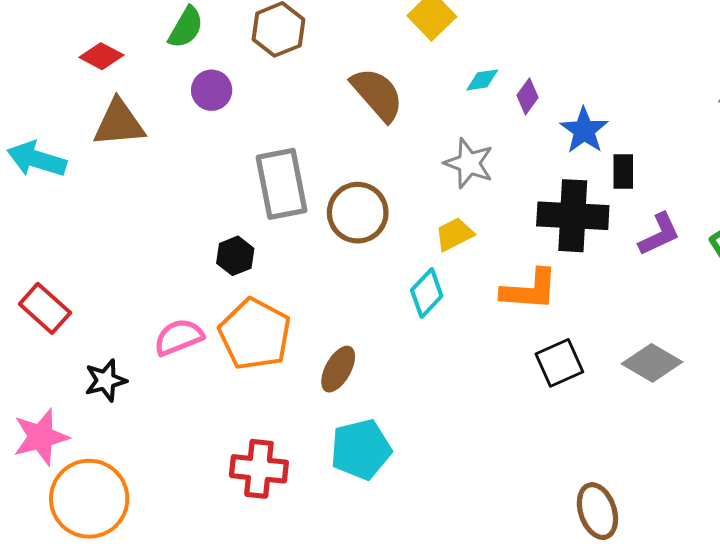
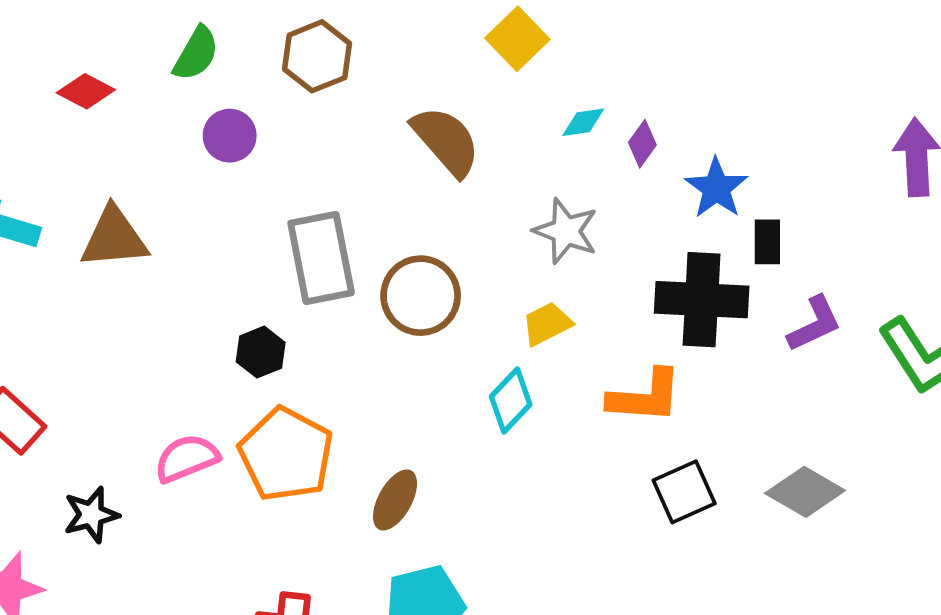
brown triangle: (119, 123) -> (114, 238), moved

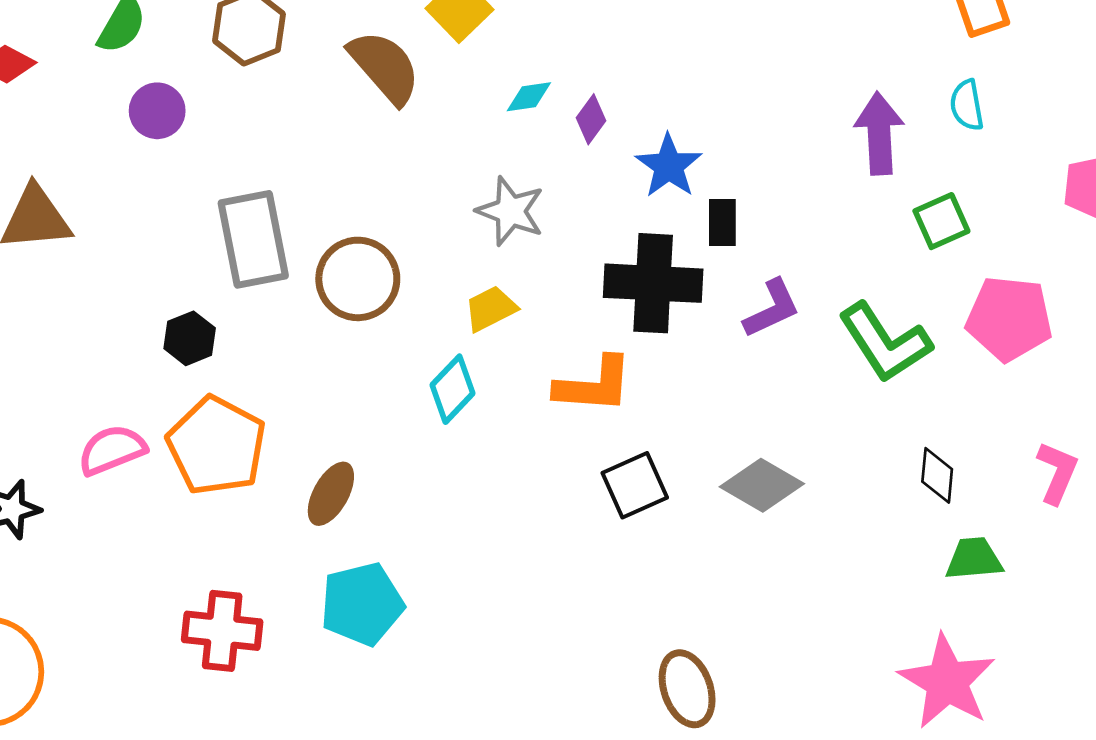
brown semicircle: (446, 141) -> (385, 67), moved

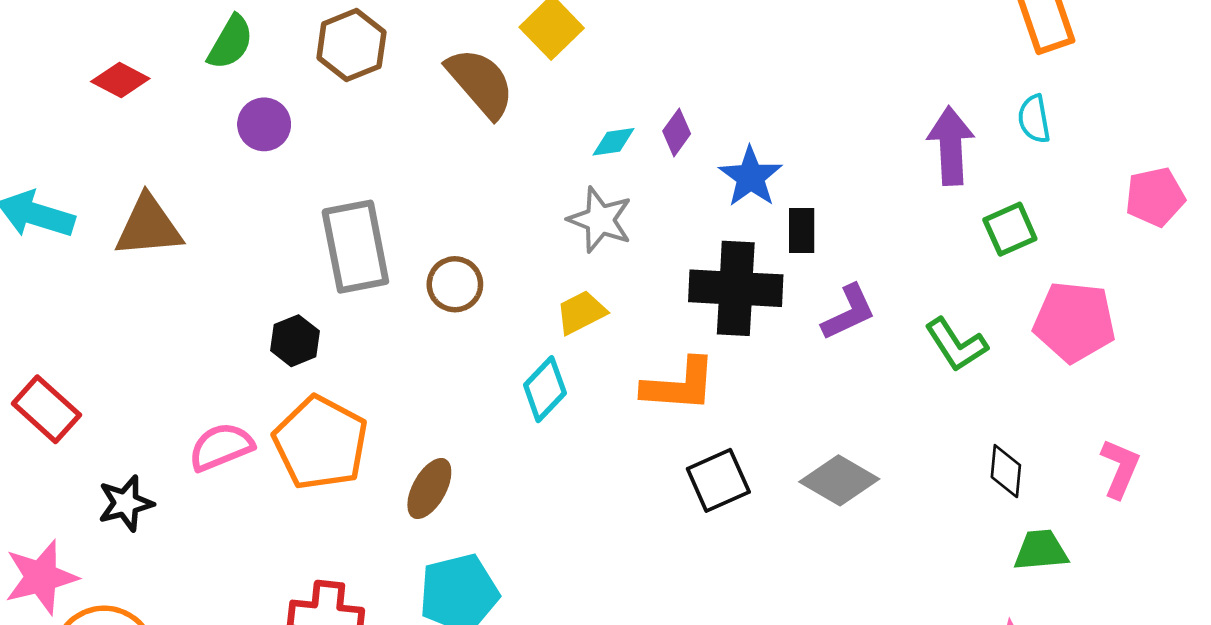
cyan diamond: (529, 97) -> (613, 142), moved
brown circle: (358, 279) -> (455, 284), size x0.7
green L-shape: (885, 343) -> (956, 345), size x0.7

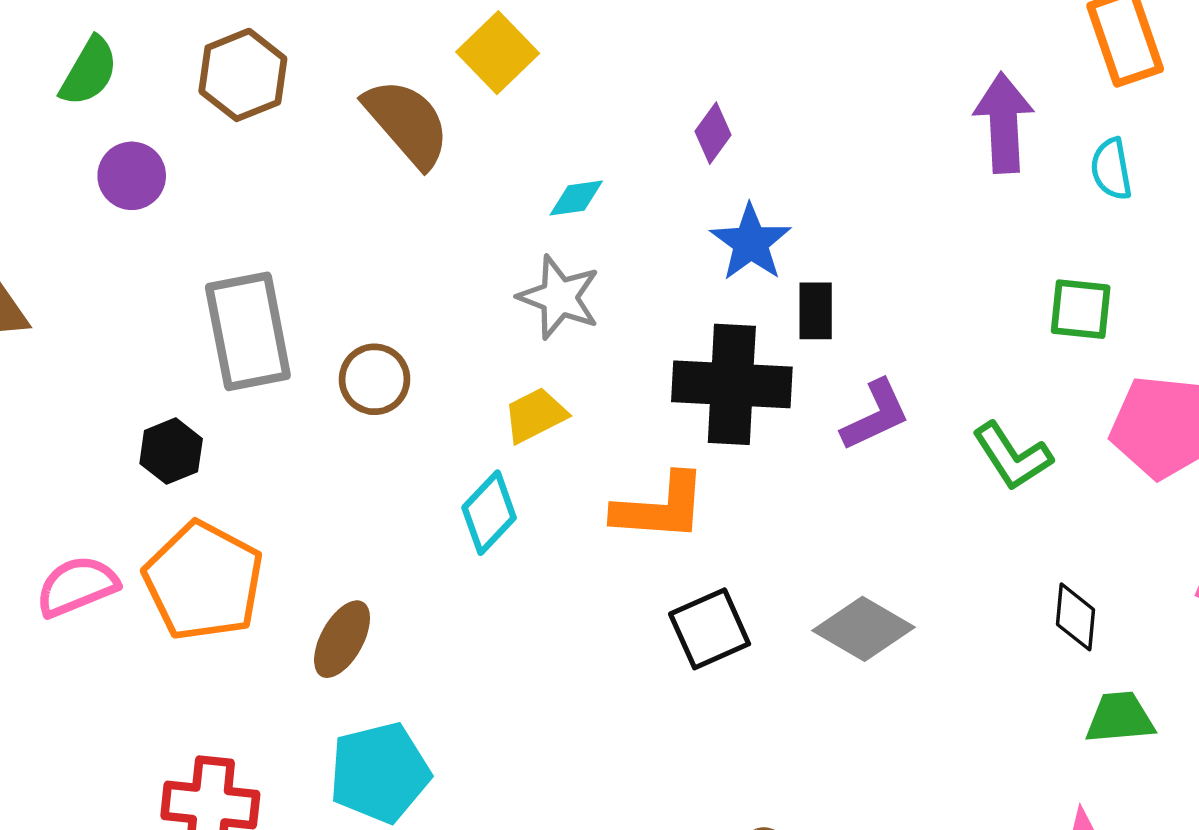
purple diamond: (677, 132) -> (713, 133), moved
purple arrow: (951, 146) -> (1004, 123), moved
green square: (1010, 229) -> (1081, 309), turned 30

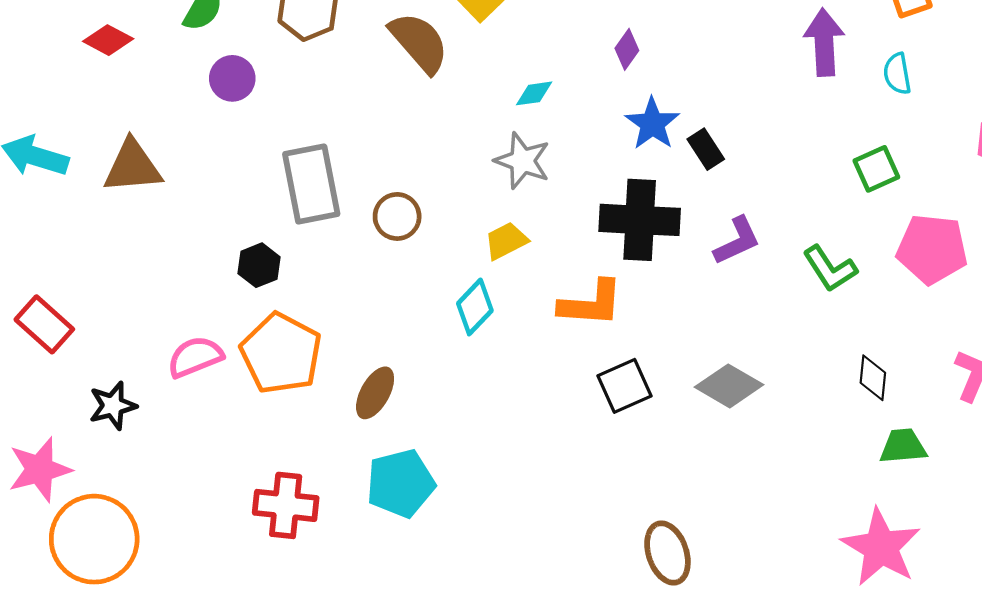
green square: (1081, 309) -> (876, 169), turned -30
black rectangle: (816, 311) -> (706, 149), moved, turned -33

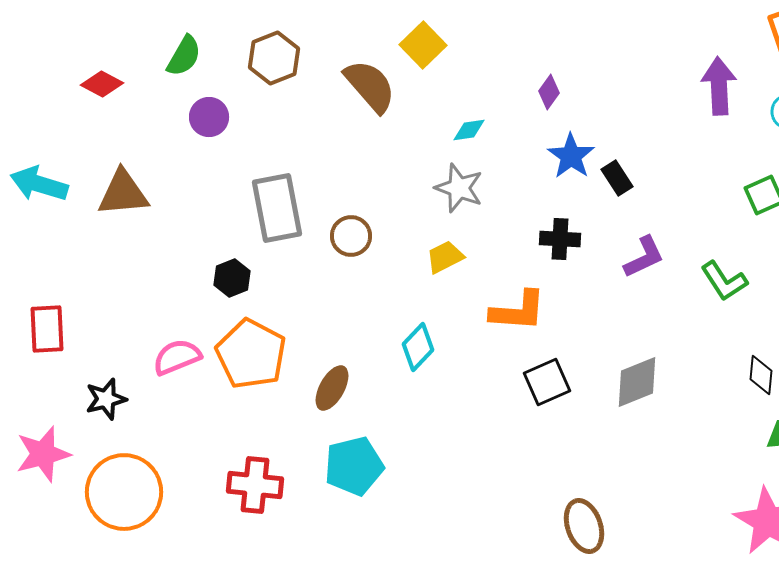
black cross: (640, 220) -> (560, 239), size x0.6
cyan diamond: (475, 307) -> (418, 347), moved
red rectangle: (44, 324) -> (47, 329), turned 45
gray diamond: (729, 386) -> (637, 382), turned -52
orange circle: (94, 539) -> (124, 492), moved

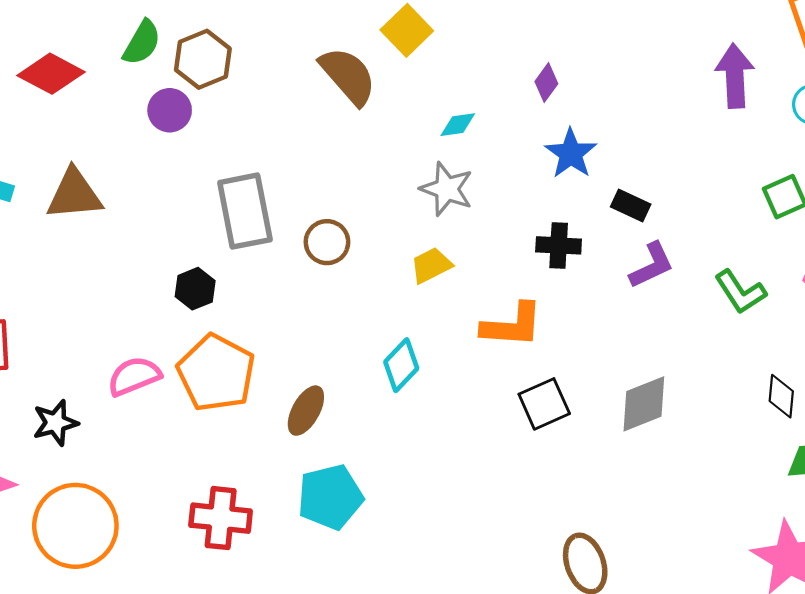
brown hexagon: (274, 58) -> (203, 59), moved
red diamond: (102, 84) -> (51, 74), size x1.4
black rectangle: (617, 178) -> (631, 206), moved, turned -32

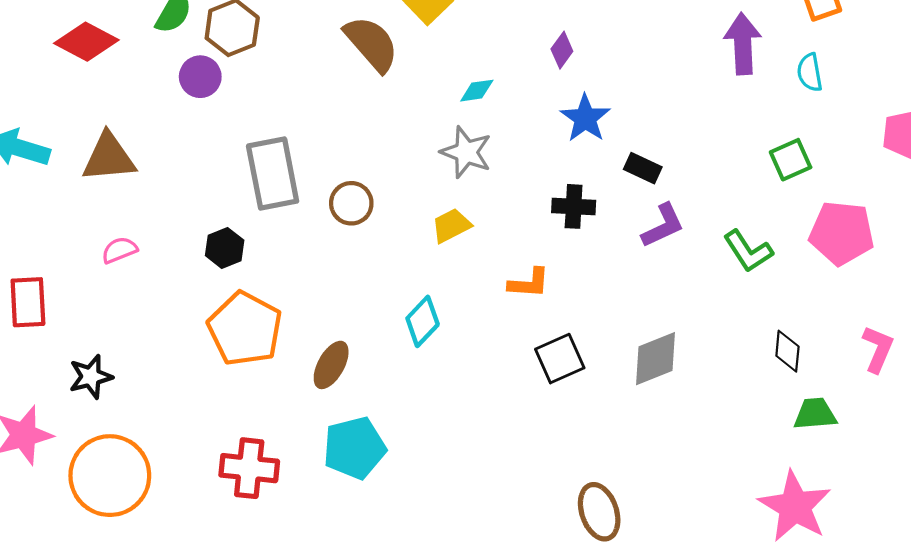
orange L-shape: (512, 325) -> (529, 283), size x0.7
pink semicircle: (134, 376) -> (119, 250), moved, size x0.7

